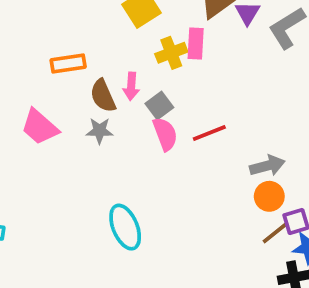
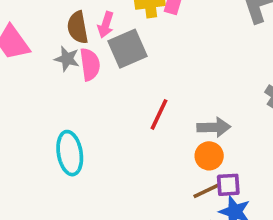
gray square: (159, 106) -> (128, 49), size x1.5
red line: (209, 133) -> (159, 114), moved, turned -56
pink semicircle: (165, 134) -> (90, 64), moved

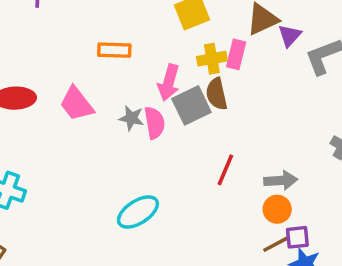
pink arrow: (106, 25) -> (169, 83), size x1.4
brown semicircle: (78, 27) -> (217, 94), moved
cyan ellipse: (70, 153) -> (138, 212), turned 69

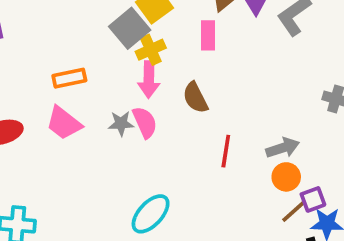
orange rectangle: (114, 50) -> (69, 78), moved
yellow cross: (212, 59) -> (151, 50), moved
brown semicircle: (217, 94) -> (195, 98), moved
gray square: (191, 105) -> (130, 28), moved

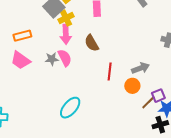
orange circle: (286, 177) -> (132, 86), moved

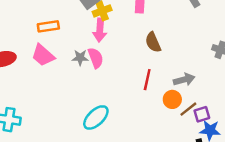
brown semicircle: (92, 43) -> (153, 42), moved
brown line: (148, 102) -> (188, 109), moved

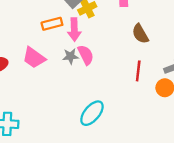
orange rectangle: (48, 26) -> (52, 24), moved
pink arrow: (100, 30) -> (74, 29), moved

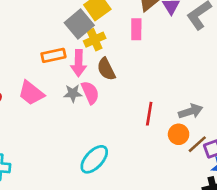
brown semicircle: (140, 34) -> (106, 69), moved

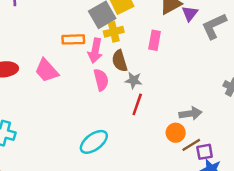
pink rectangle: (136, 29) -> (155, 40), moved
gray star: (73, 93) -> (134, 80), moved
red line: (149, 114) -> (137, 104), moved

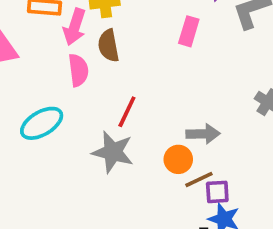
pink rectangle: (155, 40) -> (189, 31), moved
gray star: (134, 80) -> (113, 152), moved, size x1.6
cyan ellipse: (94, 142) -> (42, 123), moved

